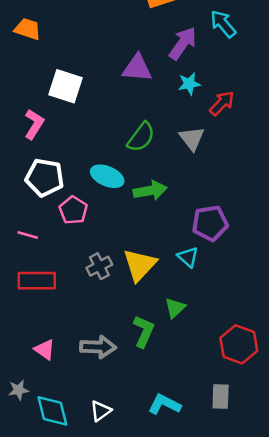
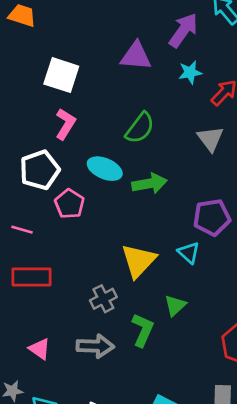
pink L-shape: (34, 124) -> (65, 124), moved
gray triangle: (192, 138) -> (210, 139), moved
white pentagon: (45, 178) -> (40, 170), turned -30
gray cross: (99, 266) -> (103, 299), moved

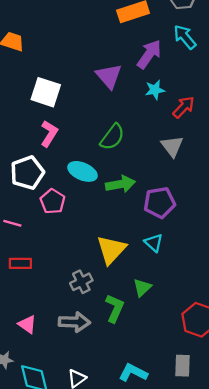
purple triangle: (136, 56) -> (109, 76), turned 44
purple pentagon: (212, 217) -> (159, 202), moved
red rectangle: (32, 277) -> (20, 263), size x0.7

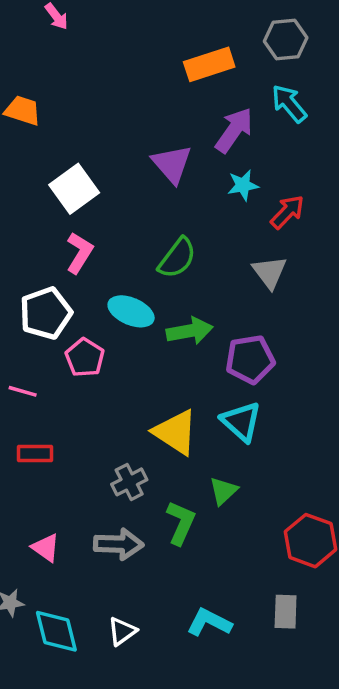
white square: (46, 92) -> (74, 189), turned 36
cyan triangle: (154, 243) -> (241, 422), size x1.4
yellow triangle: (111, 250) -> (175, 432), turned -40

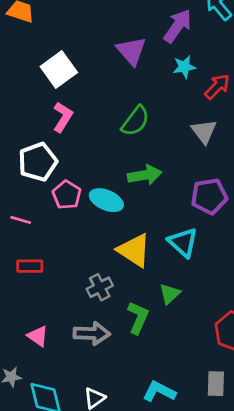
cyan ellipse: (131, 311) -> (106, 200), moved
purple pentagon: (250, 359) -> (209, 196), moved

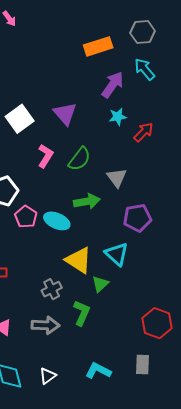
purple triangle: (131, 51) -> (65, 114), moved
pink L-shape: (63, 117) -> (45, 156), moved
gray triangle: (204, 131) -> (117, 178), moved
green triangle: (170, 294) -> (100, 284), moved

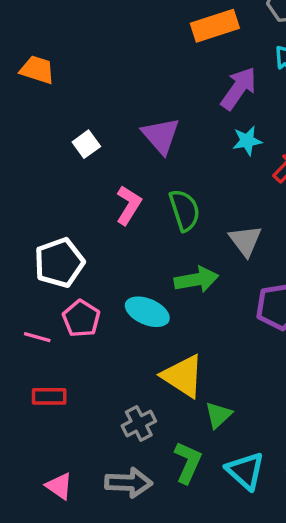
white square: (20, 119) -> (86, 144), size x0.6
green semicircle: (80, 159) -> (185, 210), turned -55
pink pentagon: (26, 217) -> (81, 319), moved
cyan triangle: (117, 254) -> (245, 471), moved

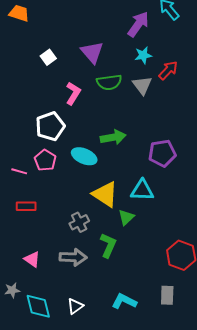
green semicircle: (185, 210) -> (109, 82), moved, turned 100
gray triangle: (245, 241) -> (142, 85), moved
white pentagon: (59, 263) -> (50, 126), moved
cyan triangle: (245, 471) -> (142, 190), moved, turned -40

